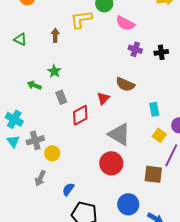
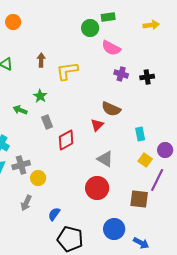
yellow L-shape: (81, 19) -> (67, 71), moved
red triangle: (103, 98) -> (97, 125), moved
gray triangle: (119, 134) -> (105, 159), size x0.7

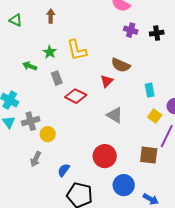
yellow L-shape: (67, 71) -> (77, 50), moved, turned -95
red diamond: (66, 140) -> (76, 96), turned 55
red circle: (97, 188) -> (105, 156), moved

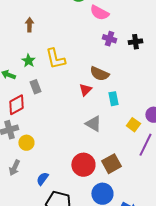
cyan rectangle: (150, 90) -> (113, 99), moved
red diamond: (76, 96) -> (16, 105), moved, turned -55
brown square: (149, 155) -> (111, 164), moved, turned -36

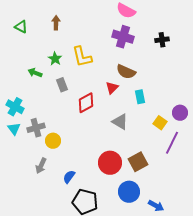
purple cross: (109, 39) -> (123, 37), moved, size x1.5
red diamond: (16, 105) -> (86, 103), moved

